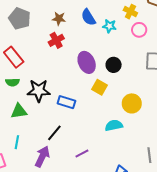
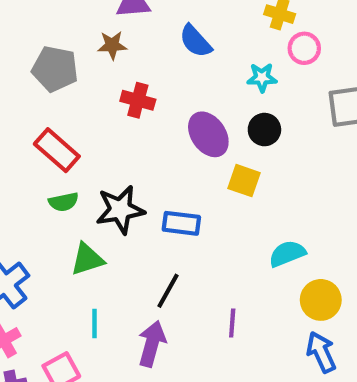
brown star: (59, 19) -> (112, 45), moved
cyan star: (109, 26) -> (262, 78), moved
red cross: (56, 40) -> (138, 100), turned -35
yellow circle: (132, 103) -> (321, 300), moved
purple line: (82, 154) -> (232, 323), turned -48

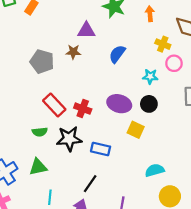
blue semicircle: (195, 41) -> (117, 54), turned 72
red cross: (138, 100) -> (83, 109), moved
purple ellipse: (208, 134) -> (119, 104), turned -45
red rectangle: (57, 150) -> (54, 105), moved
green triangle: (87, 259) -> (38, 167), moved

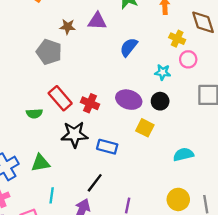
brown star: (73, 52) -> (68, 27), moved
green semicircle: (40, 132) -> (34, 113), moved
cyan semicircle: (155, 170) -> (183, 154), moved

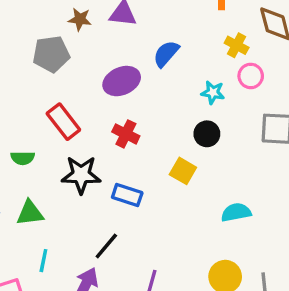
gray pentagon: (49, 52) -> (51, 54), turned -30
purple ellipse: (129, 100) -> (122, 81), moved, turned -45
red cross: (90, 103) -> (126, 134), moved
green semicircle: (34, 113) -> (23, 158), moved

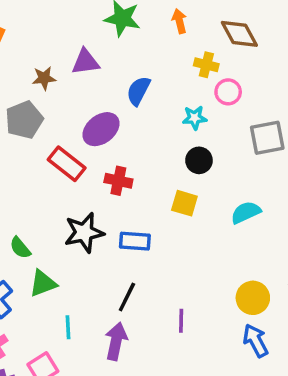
red rectangle: (63, 122) -> (67, 164), moved
green semicircle: (23, 158) -> (20, 248), moved, turned 65
cyan semicircle: (236, 212) -> (246, 212), moved

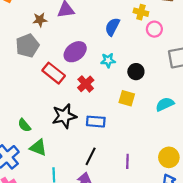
blue semicircle: (138, 91) -> (112, 27), moved
cyan star: (195, 118) -> (108, 60), moved
red cross: (118, 181) -> (86, 84), turned 35
green triangle: (43, 283) -> (38, 147), turned 42
purple line: (181, 321) -> (127, 161), moved

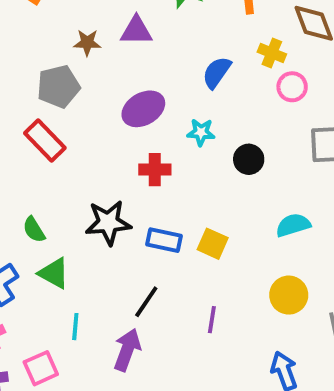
red rectangle: (54, 73) -> (45, 140), moved
red cross: (86, 84) -> (155, 170), turned 35
yellow square: (127, 98) -> (213, 244), moved
yellow circle: (169, 157) -> (289, 295), moved

